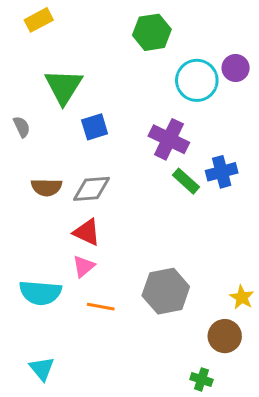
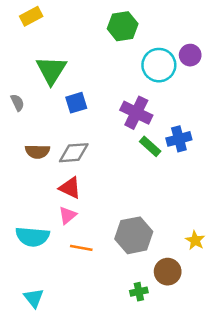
brown circle: (225, 336) -> (168, 272), moved
green cross: (201, 379) -> (139, 292), moved, turned -30

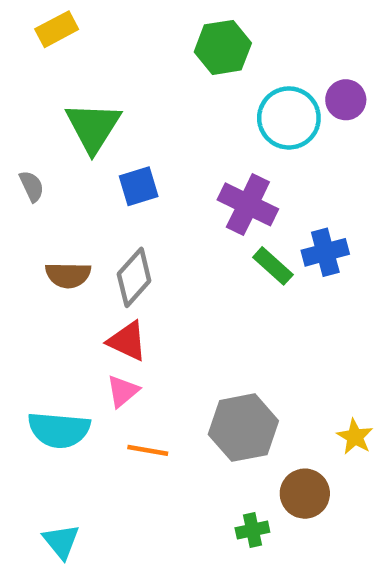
gray diamond: (74, 153) -> (134, 277), turned -44

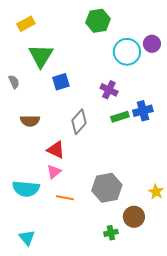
yellow rectangle: (57, 29) -> (26, 24), moved
purple cross: (248, 204) -> (109, 90), size x0.7
green rectangle: (273, 266) -> (120, 117), turned -60
gray diamond: (134, 277) -> (79, 122), moved

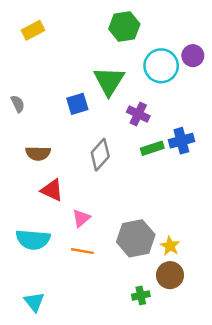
green triangle: (41, 56) -> (109, 81), moved
red triangle: (56, 150) -> (52, 190), moved
pink triangle: (54, 172) -> (81, 218), moved
yellow star: (156, 192) -> (170, 246), moved

